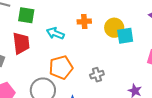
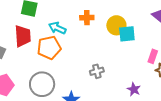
orange pentagon: (61, 67) -> (49, 48), moved

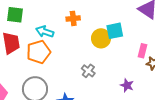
yellow circle: (116, 25) -> (101, 38), moved
gray cross: (97, 71) -> (88, 71), turned -32

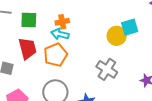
orange cross: (73, 18) -> (62, 22), moved
gray cross: (88, 71) -> (107, 69), size x1.5

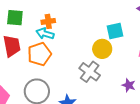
yellow circle: (117, 36) -> (102, 49), moved

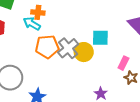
orange pentagon: (39, 54) -> (47, 47), moved
gray cross: (90, 72) -> (68, 48), moved

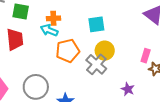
cyan square: (100, 38) -> (96, 24), moved
gray cross: (68, 48) -> (96, 64), moved

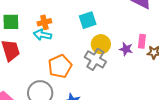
orange pentagon: (68, 51) -> (60, 66), moved
purple star: (128, 89) -> (126, 49), moved

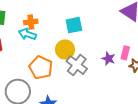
yellow circle: (101, 44) -> (65, 49), moved
orange pentagon: (60, 66) -> (41, 68), turned -30

